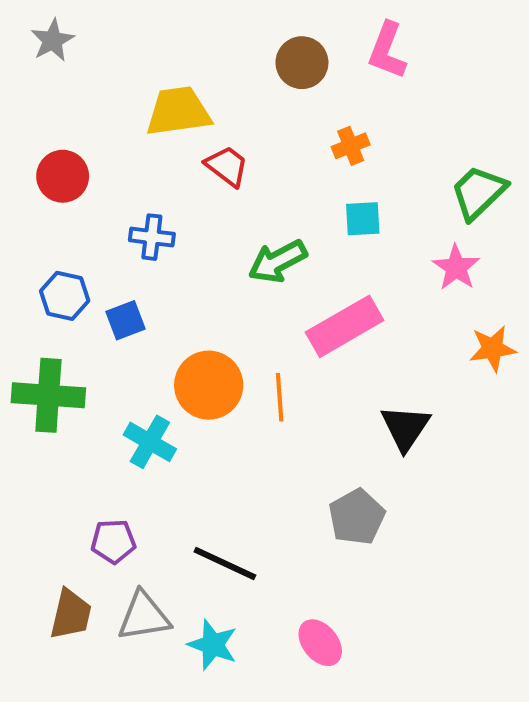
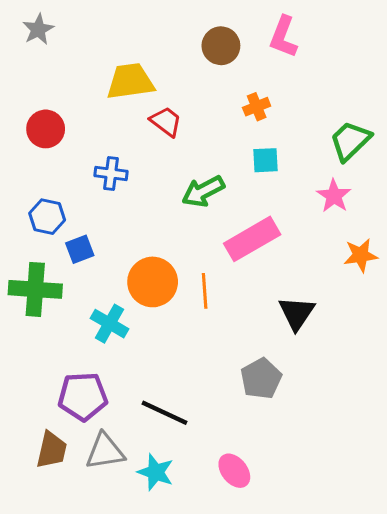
blue square: (126, 320) -> (80, 249), moved
purple pentagon: (113, 541) -> (83, 396), size x1.5

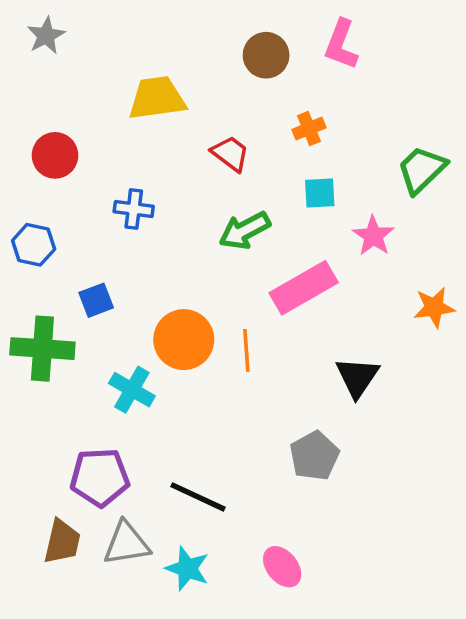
red trapezoid: (166, 122) -> (230, 154), moved
pink star: (334, 196) -> (373, 236), moved
blue hexagon: (47, 217) -> (34, 245), moved

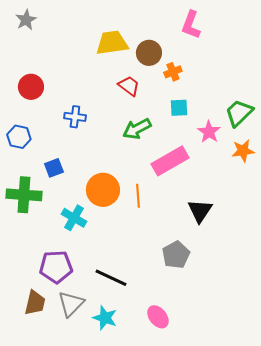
brown circle: (266, 55) -> (149, 53), moved
yellow trapezoid: (157, 98) -> (112, 43), moved
green trapezoid: (422, 170) -> (239, 113), moved
orange star: (434, 307) -> (243, 151), moved
gray triangle: (127, 543) -> (71, 304), turned -36

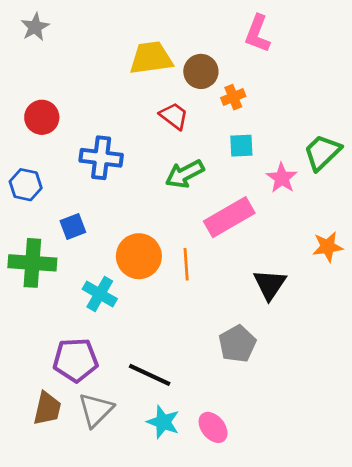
blue cross: (75, 117) -> (101, 158), size x1.4
orange star: (243, 151) -> (328, 247), moved
cyan star: (105, 318) -> (163, 422), moved

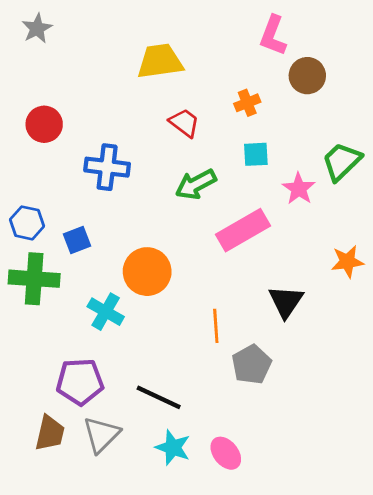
brown circle: (201, 71) -> (307, 76), moved
blue hexagon: (26, 185) -> (27, 223), moved
orange line: (186, 264) -> (216, 326), moved

